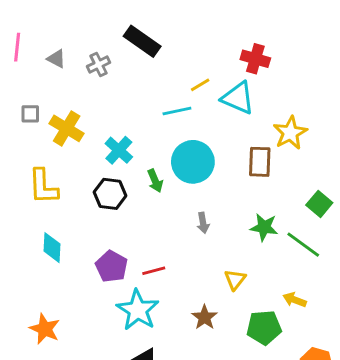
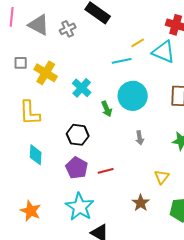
gray triangle: (56, 59) -> (39, 25), size x1.6
black hexagon: (110, 194) -> (78, 135), moved
cyan star: (138, 310) -> (80, 207), moved

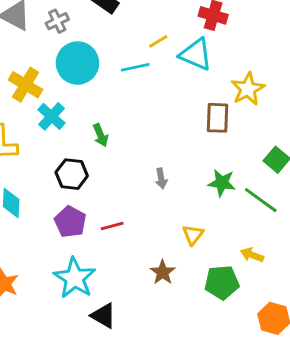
cyan cross: (82, 88) -> (52, 116), moved
cyan circle: (133, 96) -> (77, 63), moved
green arrow: (107, 109) -> (101, 135), moved

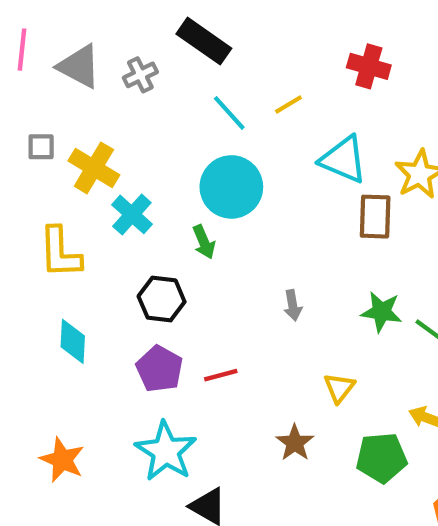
cyan triangle: (196, 54) -> (343, 159), moved
cyan circle: (77, 63) -> (231, 187), moved
cyan line: (135, 67) -> (229, 113), moved, turned 60

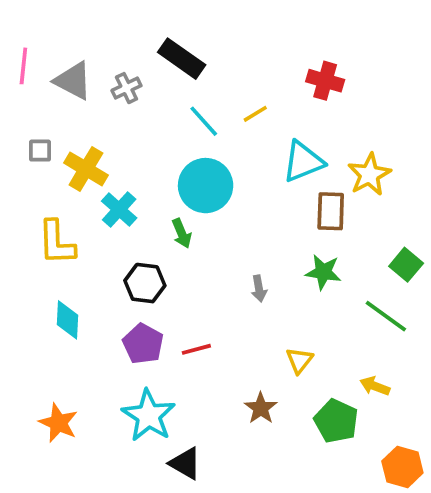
cyan triangle: (343, 159) -> (303, 162), turned -45
green star: (381, 312) -> (323, 272), moved
green pentagon: (381, 458) -> (336, 421), turned 30

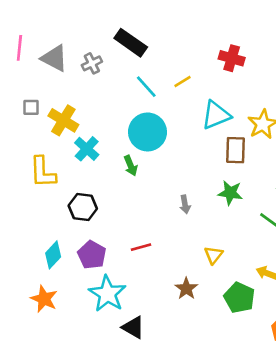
black hexagon: (145, 283) -> (83, 207), moved
cyan diamond: (68, 320) -> (53, 255), moved, turned 40
purple pentagon: (143, 344) -> (92, 255), moved

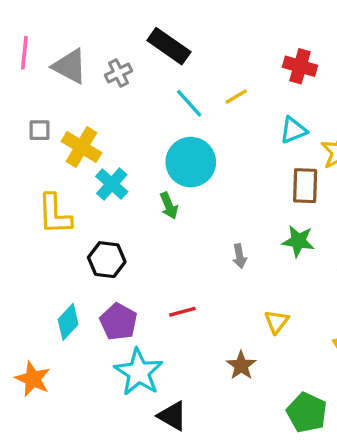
cyan triangle: (216, 115) -> (293, 130), moved, size x0.7
green pentagon: (239, 298) -> (307, 413), moved
orange star: (44, 299) -> (33, 379), moved

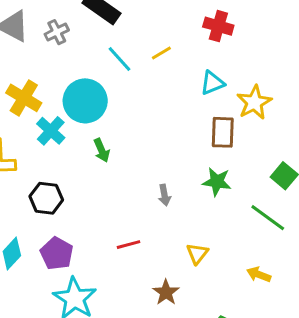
cyan circle: (191, 162) -> (85, 101), moved
red line: (182, 312) -> (129, 245), moved

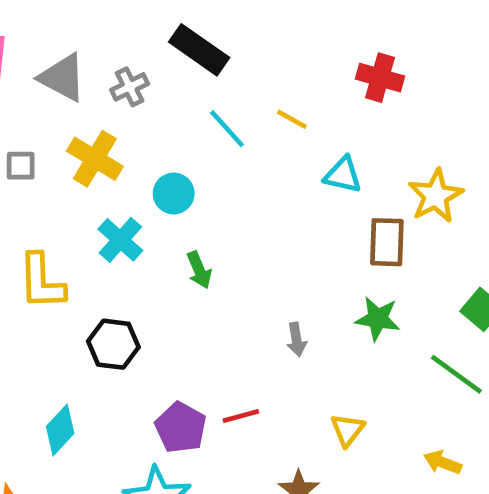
yellow line: (161, 53) -> (292, 119), turned 60
cyan triangle: (212, 83) -> (343, 175), moved, turned 35
yellow cross: (24, 98) -> (95, 159), moved
cyan circle: (85, 101) -> (174, 193), size x0.6
purple pentagon: (57, 254) -> (181, 428), moved

